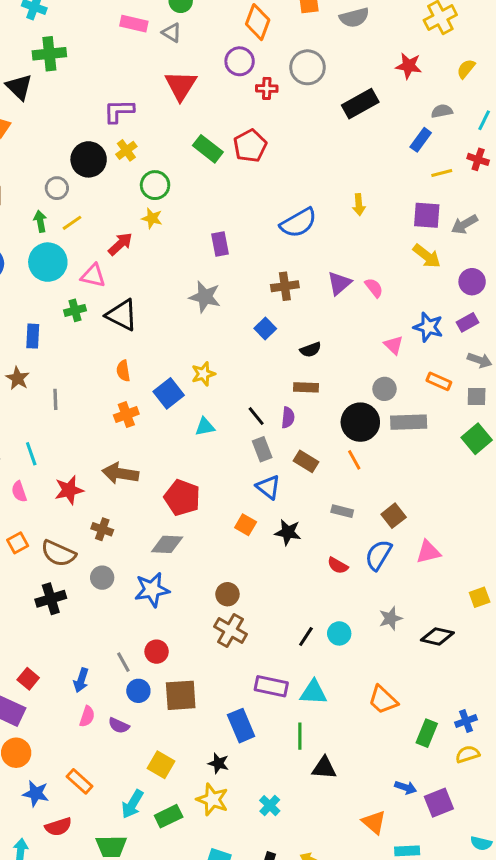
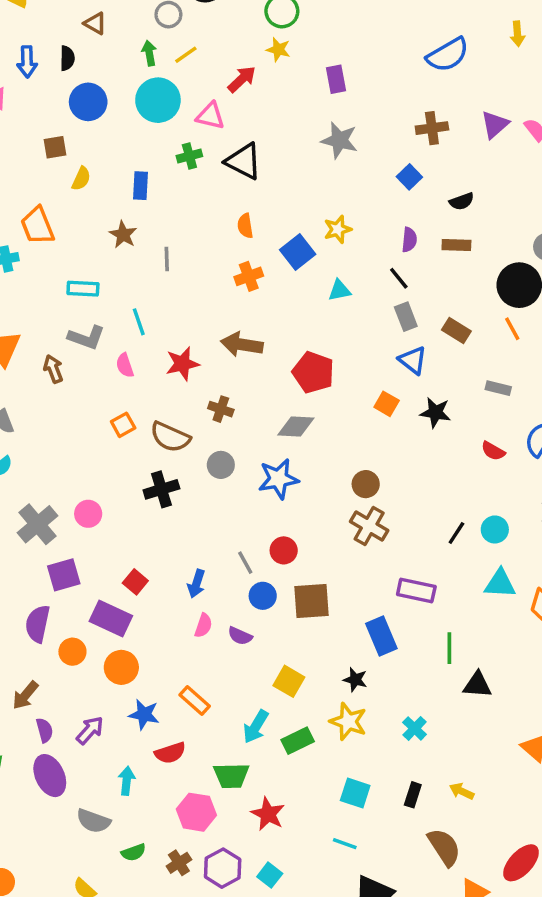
purple rectangle: (220, 244) -> (336, 79), moved
purple semicircle: (288, 418) -> (409, 240), moved
cyan triangle: (314, 692) -> (500, 584), moved

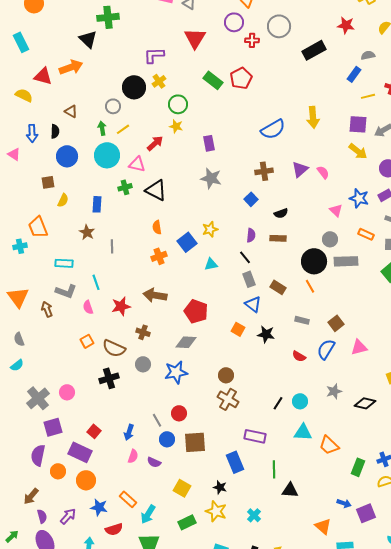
yellow arrow: (518, 34) -> (313, 117), size x1.5
cyan arrow: (256, 727) -> (148, 514), moved

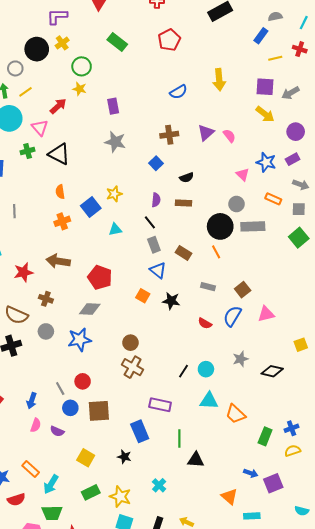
red pentagon: (241, 78) -> (169, 40), moved
blue semicircle: (273, 129) -> (178, 92), size x0.7
pink triangle: (137, 164) -> (40, 128), turned 36
yellow star: (216, 511) -> (120, 497), moved

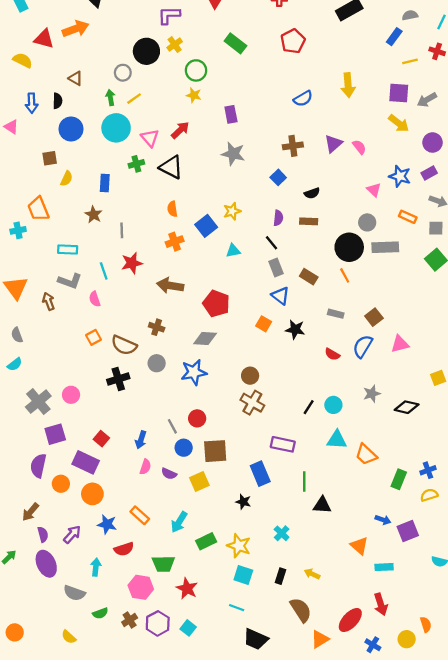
red arrow: (58, 106) -> (180, 130), moved
red star: (23, 272) -> (132, 263), moved
yellow square: (86, 458) -> (199, 481), moved, turned 36
cyan arrow: (51, 484) -> (179, 522), moved

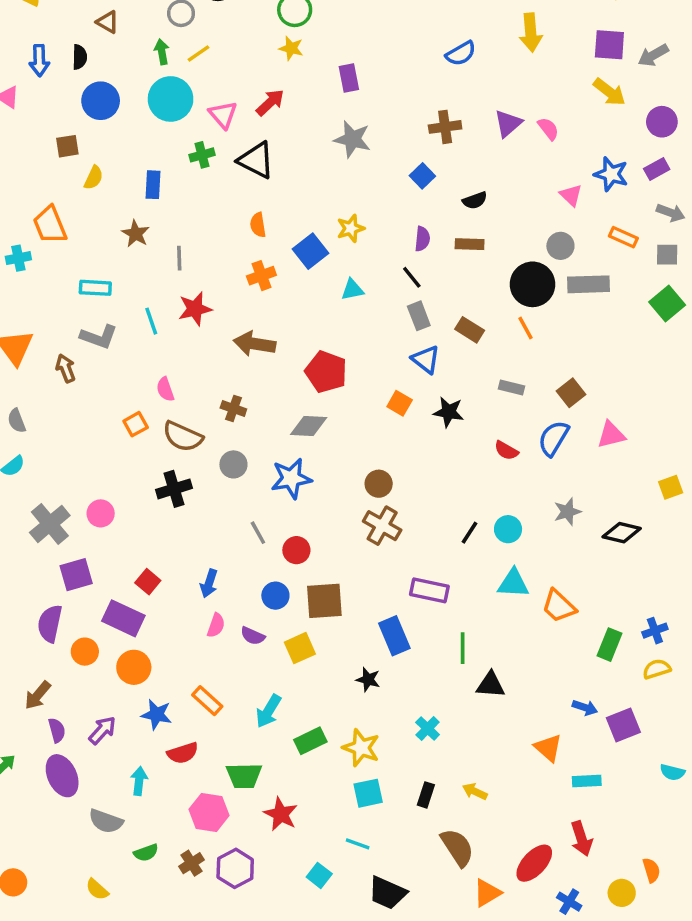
pink semicircle: (95, 299) -> (165, 389), moved
gray line: (172, 426) -> (258, 533), moved
cyan square: (243, 575) -> (368, 793), turned -30
cyan square: (188, 628) -> (319, 875), moved

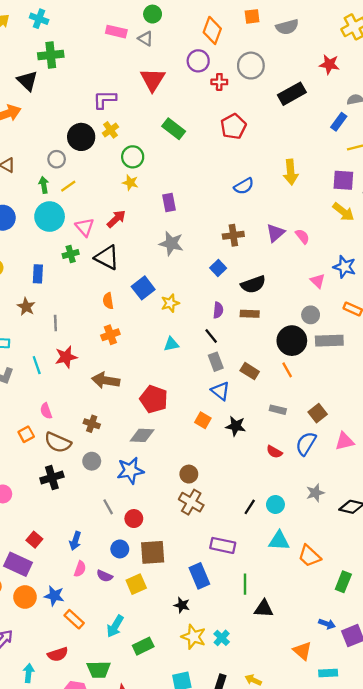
black semicircle: (475, 200) -> (253, 284), size x1.5
blue square: (310, 251) -> (143, 288), moved
blue star: (157, 715) -> (54, 596), moved
yellow star: (361, 748) -> (194, 637), moved

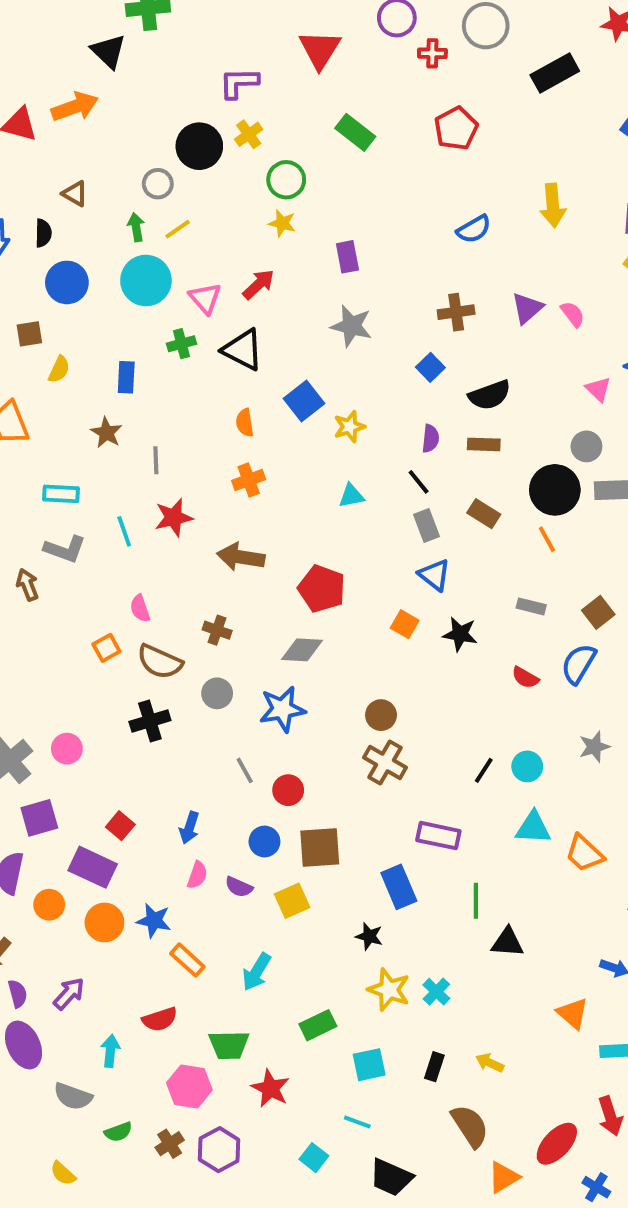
brown rectangle: (250, 371) -> (484, 514), moved
green rectangle: (143, 646) -> (318, 1025), moved

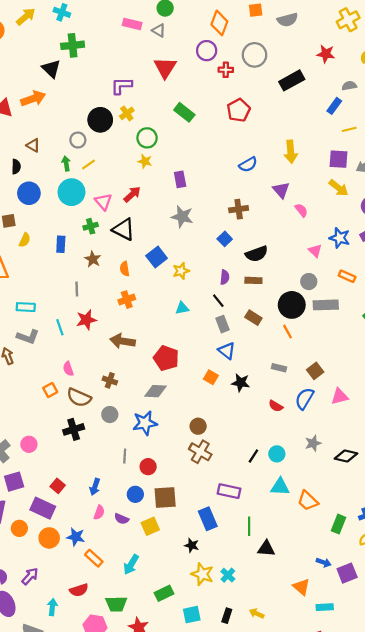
purple triangle: (527, 308) -> (281, 190), moved, turned -30
brown star: (106, 433) -> (93, 259), moved
gray line: (245, 770) -> (125, 456), turned 32

